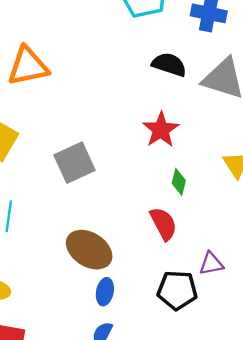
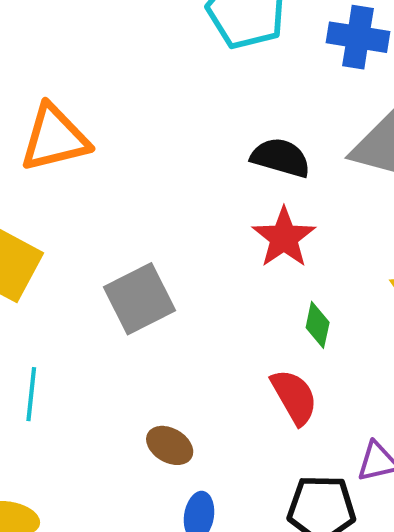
black semicircle: (169, 65) -> (281, 158), moved
brown ellipse: (89, 250) -> (170, 445), size x0.6

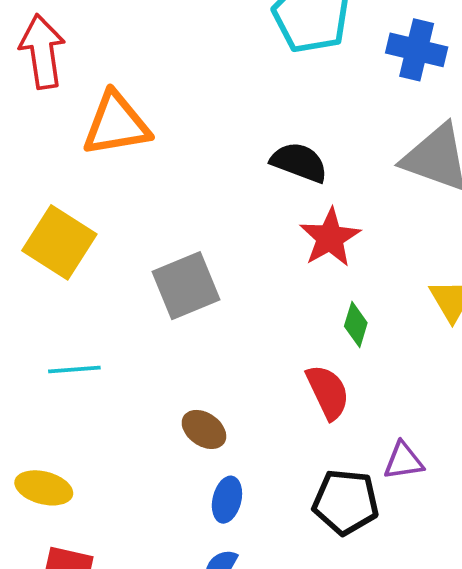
black semicircle: (281, 158) -> (299, 162), moved
cyan line: (31, 394) -> (74, 369), turned 75

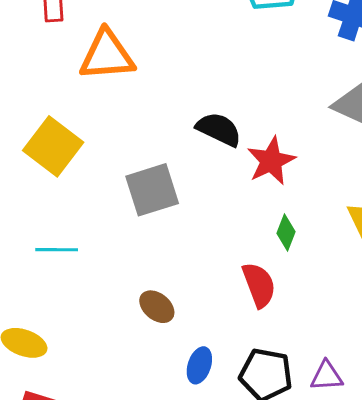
black semicircle: (299, 162) -> (219, 129), moved
purple triangle: (403, 461) -> (327, 376), moved
blue ellipse: (227, 500) -> (199, 365), moved

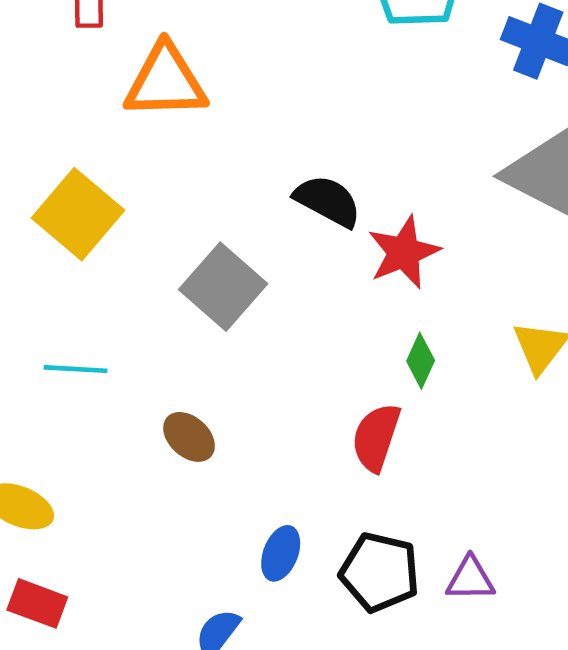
gray square: (152, 190) -> (223, 287), turned -34
red semicircle: (259, 285) -> (376, 437), turned -144
brown ellipse: (157, 307) -> (189, 437), moved

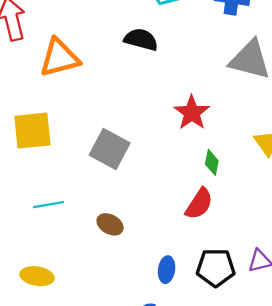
black semicircle: (328, 201) -> (141, 40), moved
yellow square: (78, 214) -> (32, 131), turned -33
red semicircle: (376, 437) -> (199, 204), turned -152

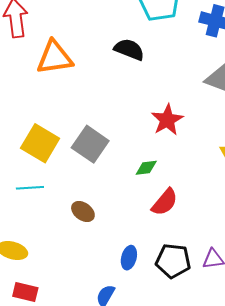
yellow square: (32, 131) -> (40, 143), moved, turned 30
green diamond: (212, 162) -> (146, 168), moved, turned 65

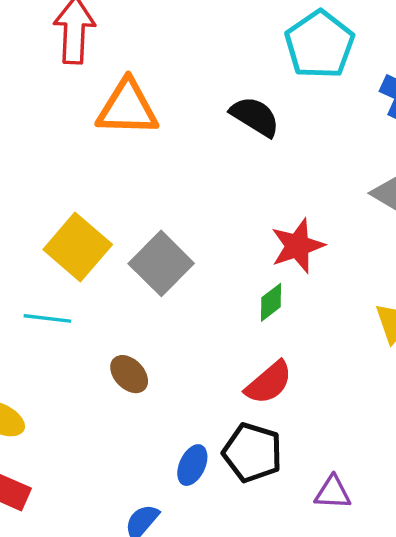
green diamond: (146, 168) -> (271, 302), moved, turned -40
black pentagon: (173, 261) -> (252, 453), moved

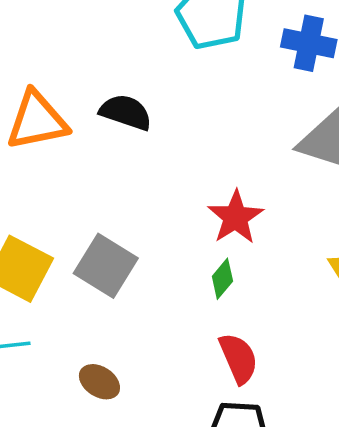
black semicircle: (255, 117) -> (126, 112), moved
red semicircle: (269, 383) -> (239, 358), turned -60

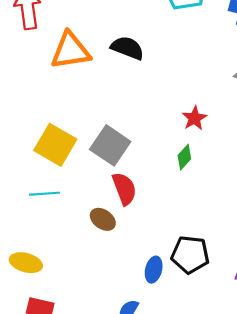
red star: (236, 217) -> (195, 118), size x0.7
red semicircle: (239, 358) -> (124, 189), moved

